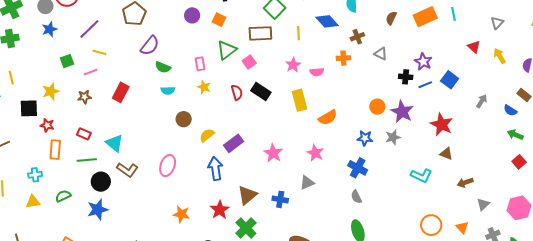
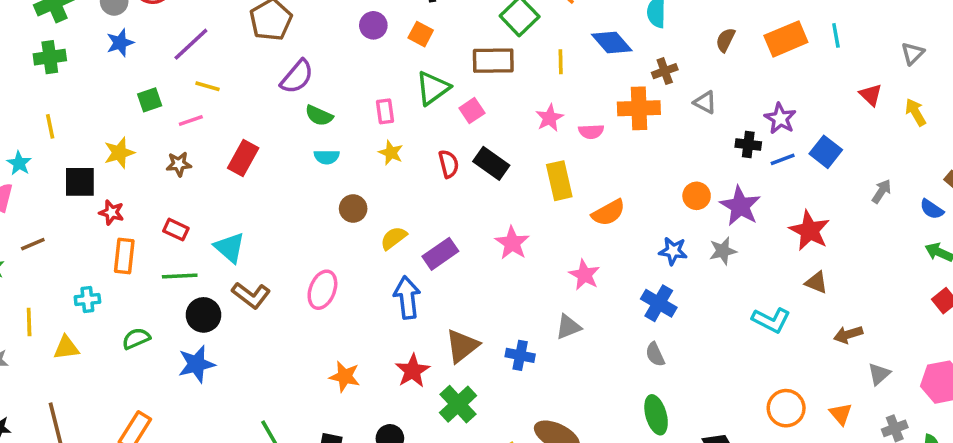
orange cross: (343, 58) -> (639, 108), size x1.6
pink star: (273, 153) -> (512, 243), moved
yellow triangle: (33, 202) -> (66, 348), moved

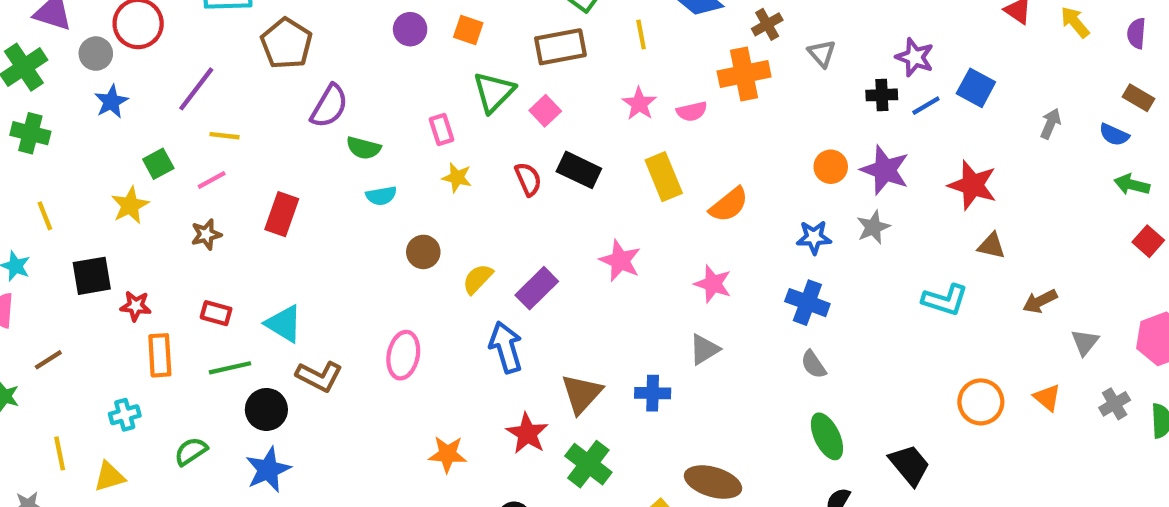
green cross: (50, 57) -> (30, 133), turned 32
gray triangle: (705, 102) -> (822, 53), turned 30
yellow star: (119, 153) -> (130, 205), moved

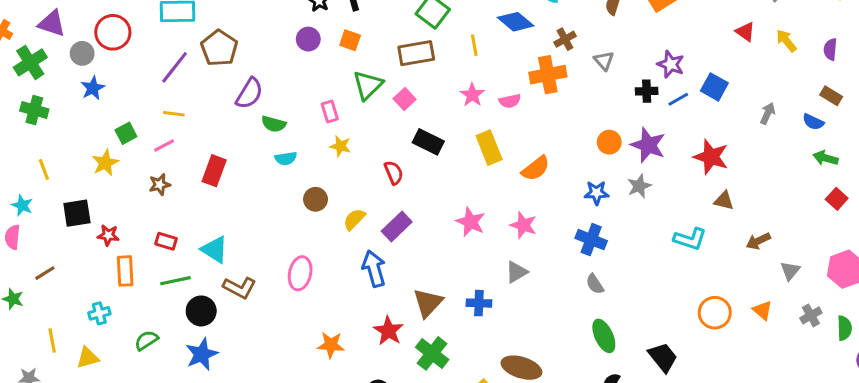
purple line: (196, 89) -> (175, 67), moved
red semicircle: (528, 179) -> (394, 173), moved
pink star: (620, 261) -> (471, 222), moved

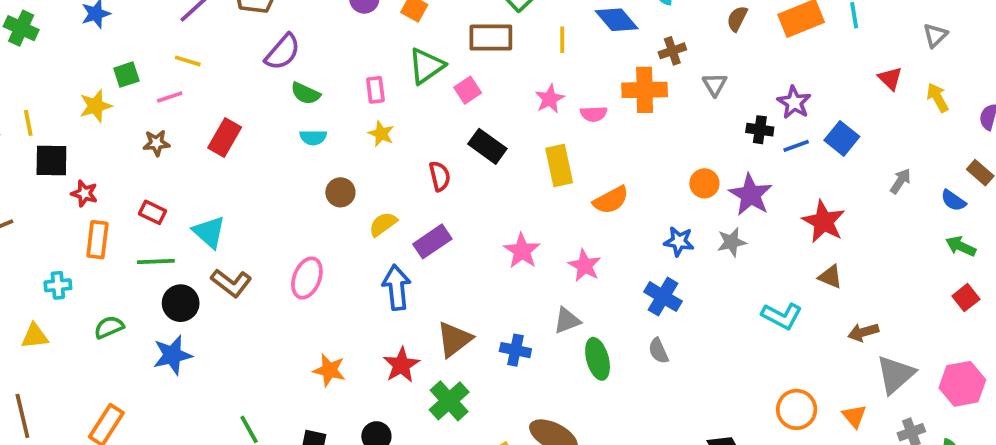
yellow line: (44, 170) -> (28, 123), moved
gray triangle: (790, 271) -> (895, 374), size x1.6
green ellipse: (604, 336) -> (598, 359), moved

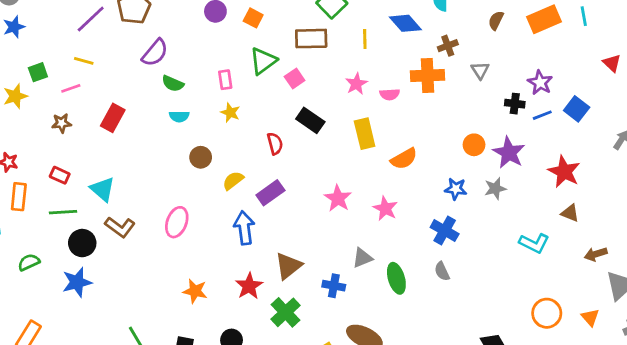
gray triangle: (567, 321) -> (362, 258), moved
blue cross: (515, 350) -> (334, 286), moved

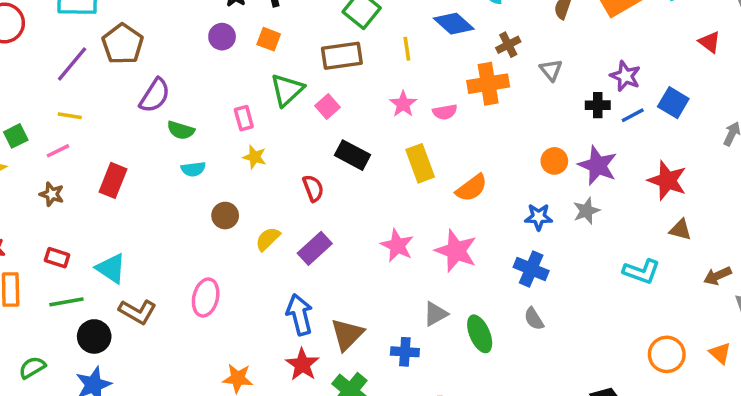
brown star: (62, 123) -> (52, 194), turned 30
pink star: (385, 208) -> (456, 251), size x1.4
blue arrow: (244, 228) -> (300, 315), moved

